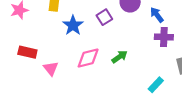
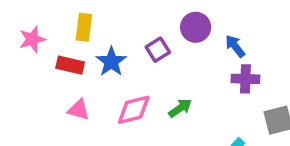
red rectangle: (27, 52) -> (70, 65), moved
pink triangle: (51, 68) -> (79, 110), moved, turned -35

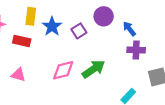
blue star: (111, 62) -> (52, 26), moved
green arrow: (180, 108) -> (93, 69), size x1.5
pink triangle: (79, 110) -> (18, 75), moved

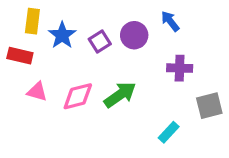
purple circle: (104, 16) -> (134, 35), moved
blue arrow: (129, 29) -> (170, 21), moved
pink triangle: (18, 75) -> (37, 92), moved

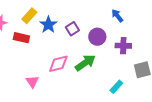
yellow rectangle: (32, 21) -> (29, 16), turned 35
purple circle: (134, 35) -> (97, 37), moved
pink triangle: (37, 92) -> (32, 82), moved, turned 40

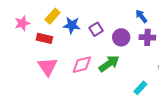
blue star: (48, 25) -> (72, 25), turned -30
purple cross: (123, 46) -> (147, 37), moved
pink triangle: (32, 82) -> (47, 67), moved, size x1.5

